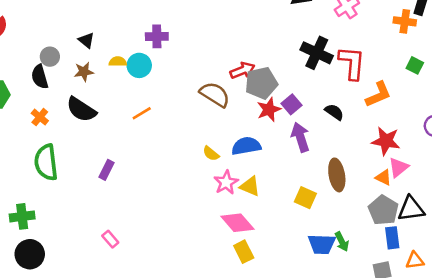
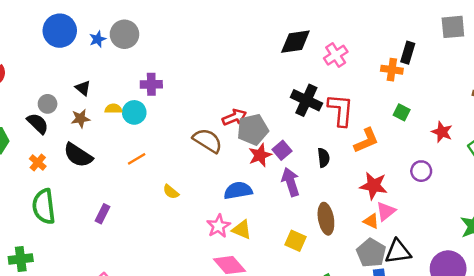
black semicircle: (40, 77) -> (38, 123), turned 150
black semicircle: (334, 112) -> (324, 158), turned 48
yellow semicircle: (211, 154) -> (171, 192), moved

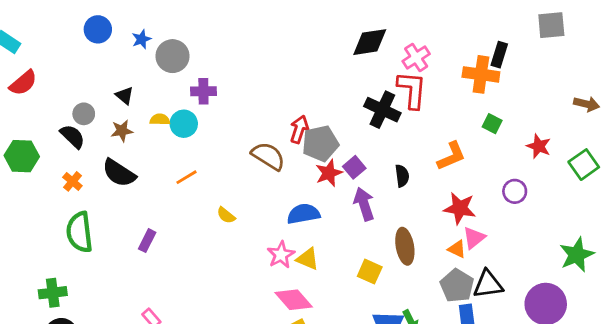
blue circle: (60, 31) -> (98, 29), size x0.7
gray circle: (124, 34) -> (172, 56), moved
orange cross: (392, 70) -> (481, 74), size x1.4
red L-shape: (341, 110) -> (412, 90), moved
red arrow: (234, 117) -> (299, 129), turned -50

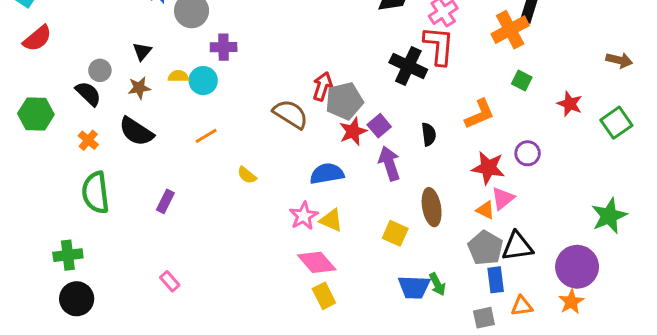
orange cross: (481, 74) -> (510, 30), turned -36
black triangle: (125, 96) -> (142, 51), turned 30
purple circle: (515, 191) -> (528, 153), moved

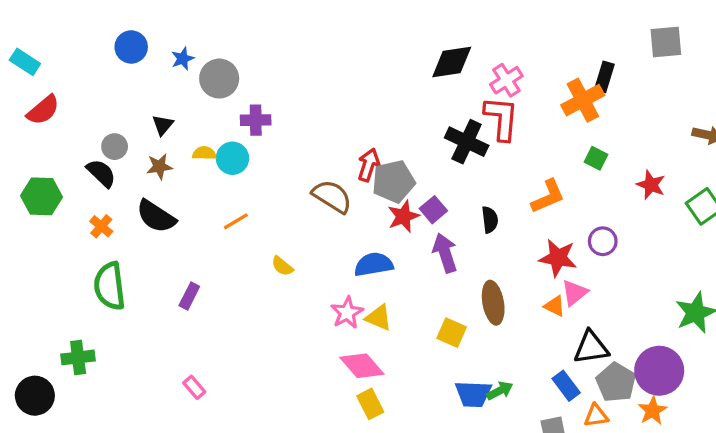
gray pentagon: (485, 248) -> (616, 382), moved
blue rectangle: (496, 280) -> (566, 386), turned -30
green arrow: (437, 284) -> (500, 391), turned -90
black circle: (77, 299) -> (35, 396), moved

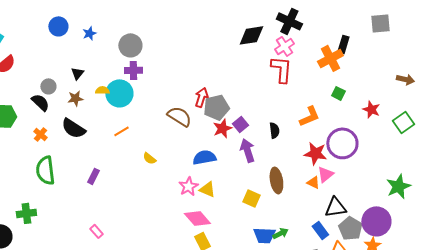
gray circle: (219, 79) -> (130, 45), moved
black cross: (467, 142) -> (289, 21), moved
cyan circle: (232, 158) -> (119, 93), size x1.4
purple circle: (603, 241) -> (342, 143), size x1.8

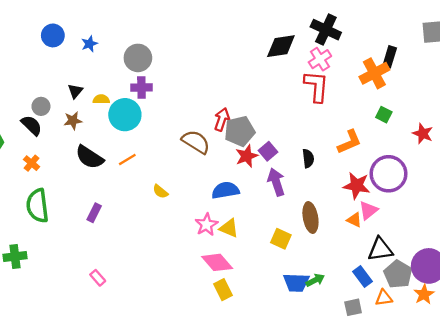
yellow semicircle: (102, 90) -> (101, 99), moved
black semicircle: (73, 128) -> (89, 157), moved

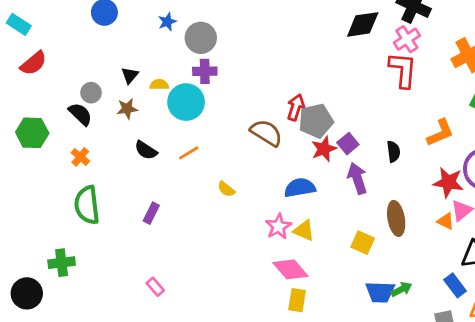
blue star: (89, 44) -> (167, 22), moved
black semicircle: (89, 157) -> (146, 150), size x0.7
yellow rectangle: (223, 290) -> (297, 300), turned 36

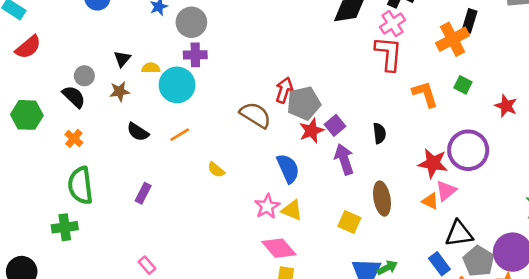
orange L-shape: (440, 133) -> (425, 94), moved, turned -84
blue semicircle: (300, 188) -> (288, 168), turned 76
green cross: (62, 263) -> (65, 227), moved

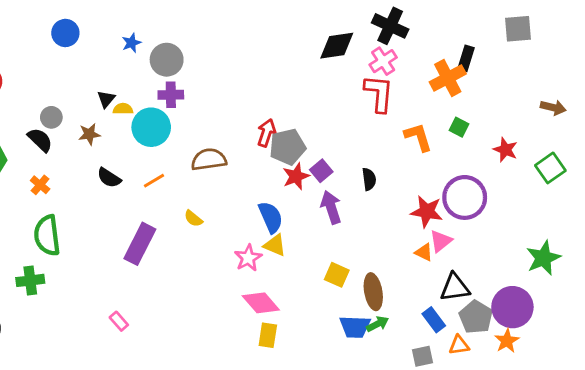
black triangle: (122, 59) -> (106, 99), moved
brown semicircle: (255, 115) -> (209, 160), moved, turned -40
purple rectangle: (143, 193) -> (140, 244), moved, size x1.8
brown ellipse: (382, 199) -> (373, 292), moved
yellow triangle: (292, 210) -> (275, 245), moved

